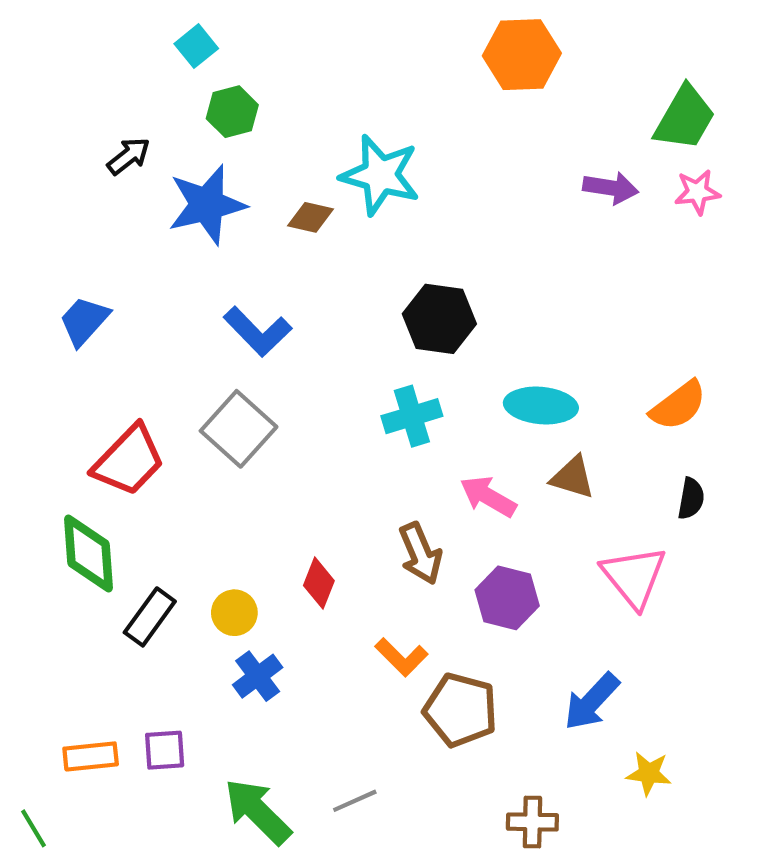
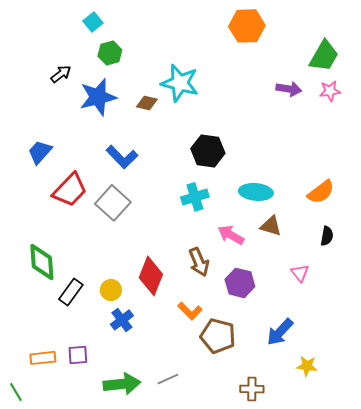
red trapezoid: (129, 460) -> (70, 190), moved
pink triangle: (634, 577) -> (300, 273), size x0.6
red diamond: (319, 583) -> (151, 276), size x1.6
green arrow: (258, 811) -> (122, 384), turned 129

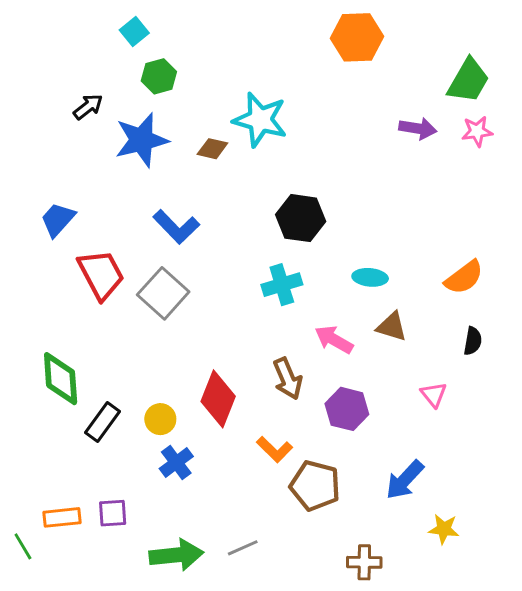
red trapezoid: (70, 190) -> (101, 274), turned -72
cyan ellipse: (256, 192) -> (370, 277), size x0.7
green line: (16, 392) -> (23, 546), moved

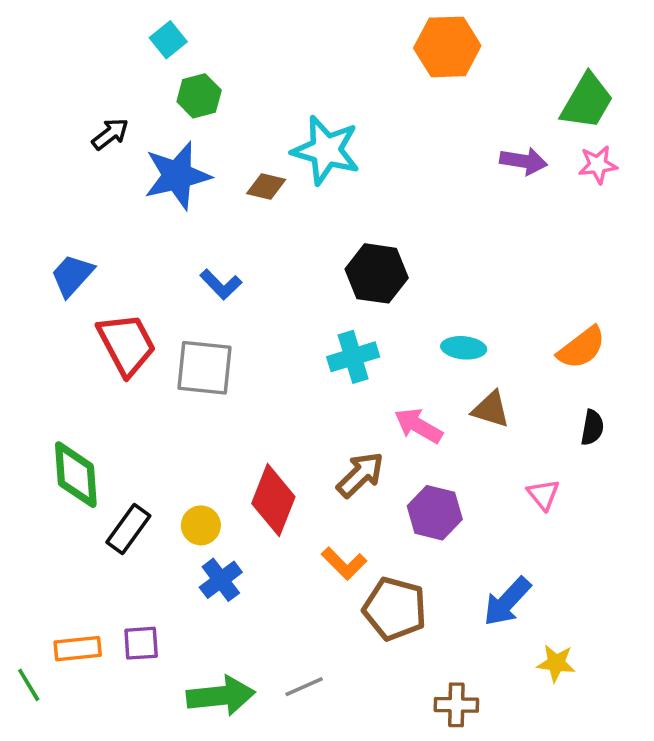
blue L-shape: (176, 227) -> (221, 284), size x0.7
gray square: (163, 293) -> (204, 368), turned -36
brown arrow: (288, 379) -> (360, 475), turned -111

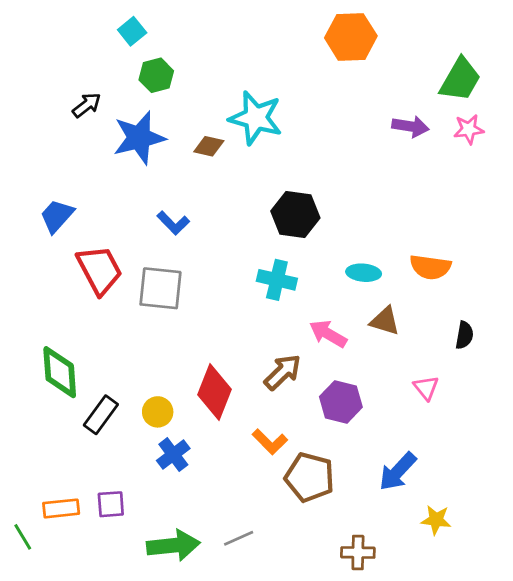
orange semicircle: (581, 348) -> (430, 267), moved, turned 45
cyan cross: (353, 357) -> (277, 280), turned 30

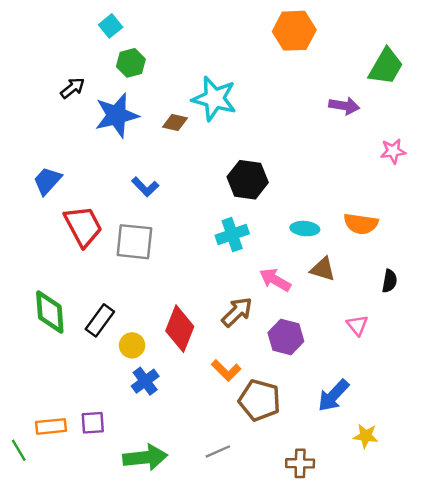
pink star: (469, 129) -> (393, 151), moved
cyan cross: (277, 280) -> (232, 235), turned -32
black rectangle: (101, 415) -> (100, 320), moved
gray line: (239, 538) -> (218, 451), moved

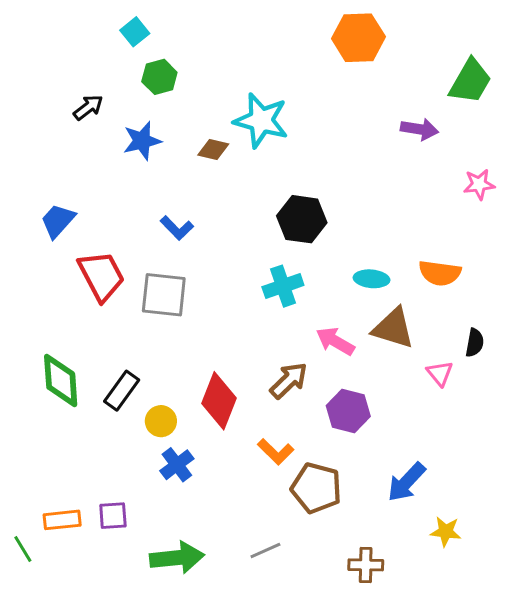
blue star: (117, 115) -> (142, 141), size x0.7
brown triangle: (323, 269) -> (393, 328), size x1.4
pink triangle: (357, 325) -> (440, 373), moved

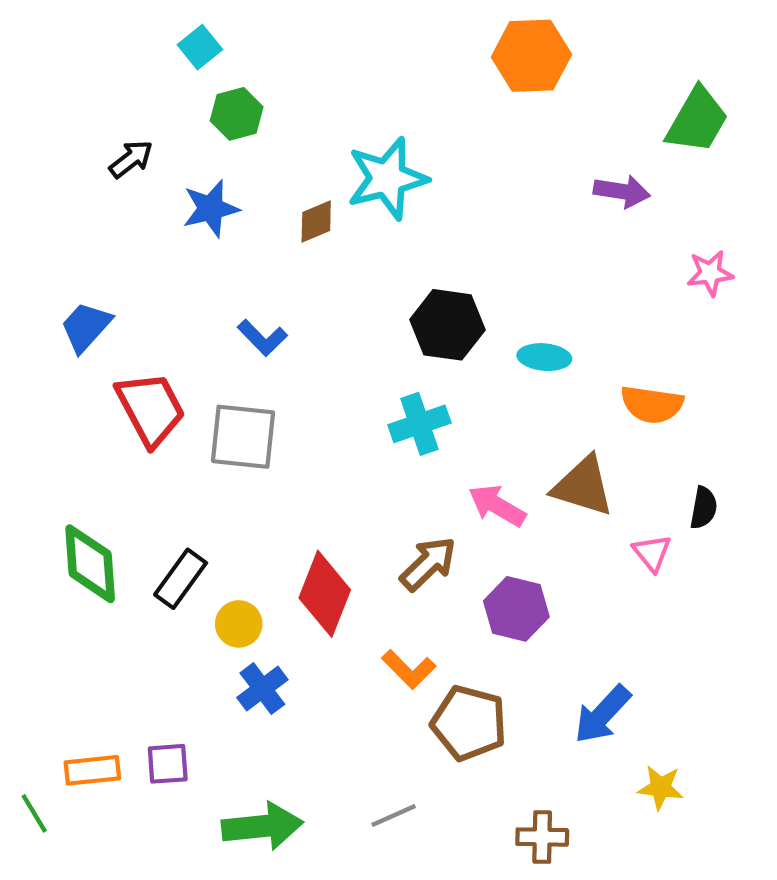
cyan star: (261, 120) -> (387, 178), turned -30
brown diamond: (213, 150) -> (316, 221), turned -36
cyan ellipse: (372, 279) -> (544, 357), moved

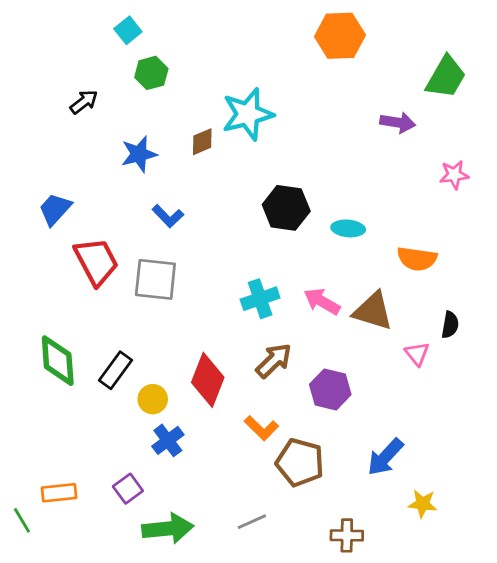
blue star: (211, 209) -> (139, 154), moved
cyan cross: (419, 424) -> (260, 299), moved
pink arrow: (497, 506) -> (322, 301), moved
purple square: (168, 764) -> (128, 489), moved, turned -32

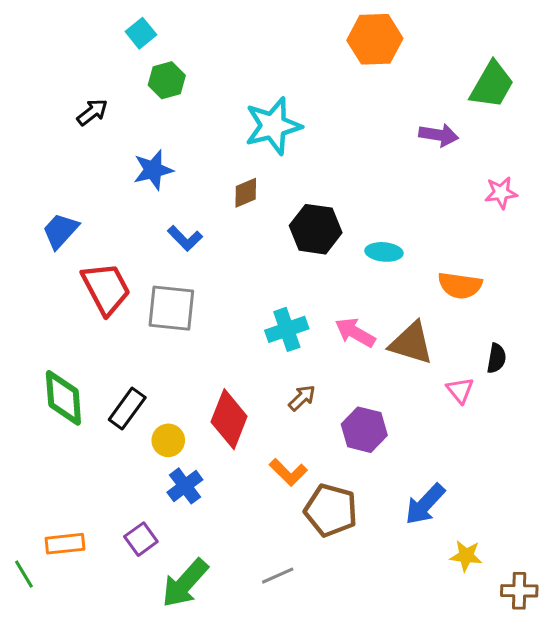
brown diamond: (202, 142) -> (246, 193), moved
brown arrow: (274, 361) -> (302, 398), size x0.7
green arrow: (168, 529) -> (185, 583), turned 138
brown cross: (347, 535) -> (519, 591), moved

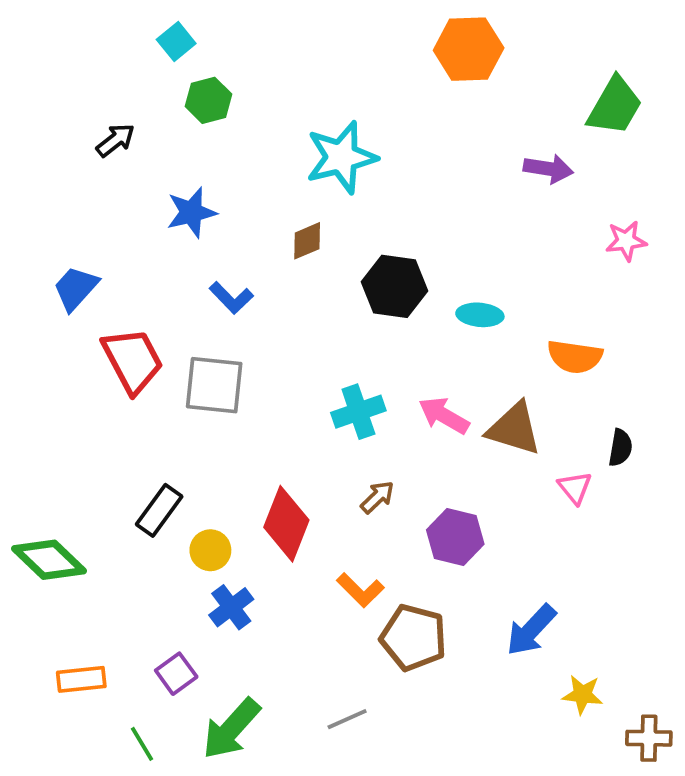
green diamond: (63, 398) -> (49, 560), moved, turned -42
green line: (24, 574) -> (142, 744), moved

